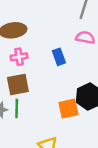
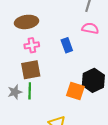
orange square: (68, 109) -> (75, 91), turned 30

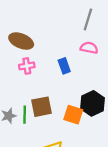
brown ellipse: (27, 22) -> (21, 41), turned 30
brown square: (31, 70) -> (42, 107), moved

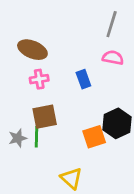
brown square: (42, 107) -> (45, 117), moved
orange square: (73, 115) -> (94, 137), turned -36

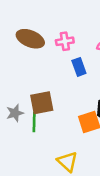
pink cross: (39, 79) -> (65, 41), moved
gray star: (18, 138) -> (15, 113), moved

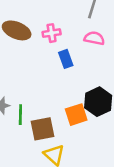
brown square: (42, 103) -> (42, 129), moved

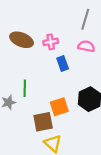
green line: (20, 115) -> (25, 88), moved
orange square: (76, 115) -> (59, 107), moved

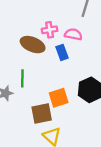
brown ellipse: (22, 40) -> (33, 45), moved
pink semicircle: (86, 46) -> (73, 34), moved

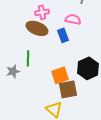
pink cross: (50, 30) -> (42, 12), moved
brown square: (42, 114) -> (68, 89), moved

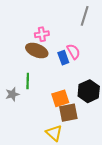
pink semicircle: (73, 19) -> (73, 52), moved, turned 49

